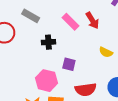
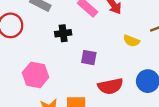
pink hexagon: (46, 81) -> (36, 75), moved

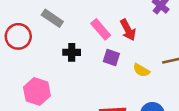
purple square: (89, 58) -> (111, 57), moved

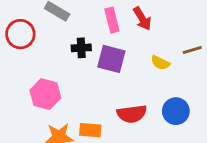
pink rectangle: (101, 29) -> (112, 20), turned 30
purple square: (111, 57) -> (111, 59), moved, size x1.5

